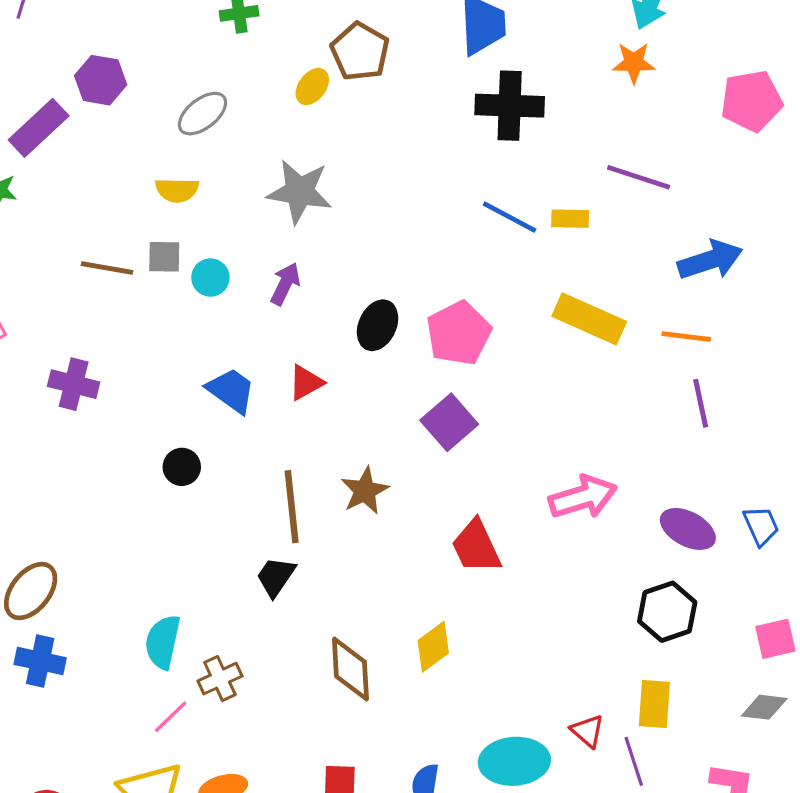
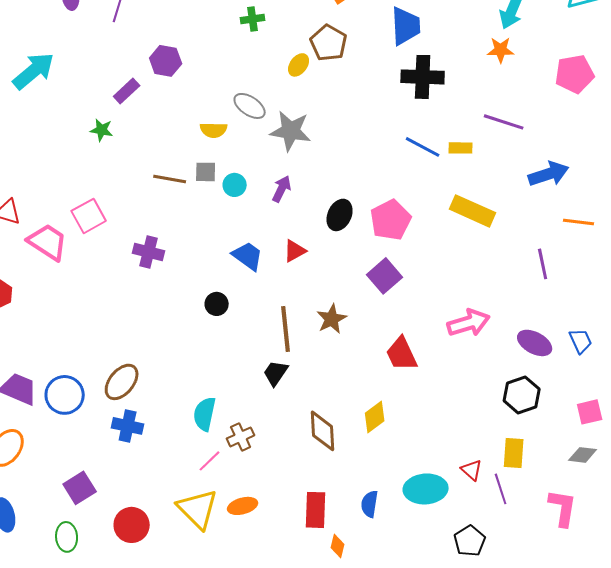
gray ellipse: (202, 114) -> (250, 106), moved, turned 72
purple rectangle: (39, 128) -> (127, 91), size x0.7
orange line: (686, 336) -> (579, 222), moved

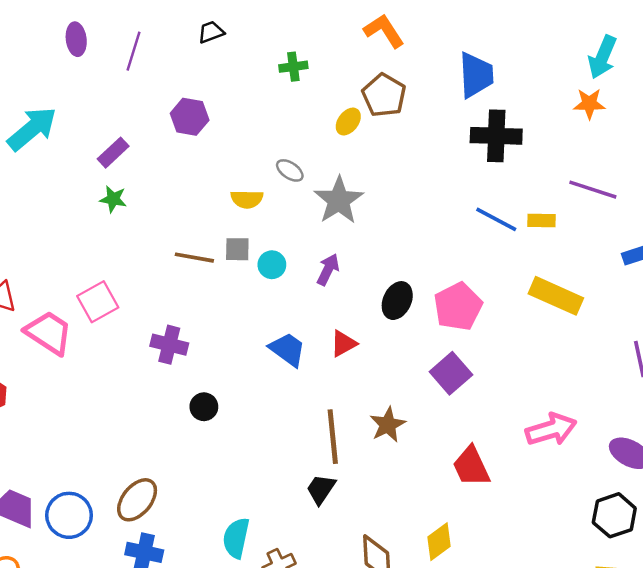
purple rectangle: (127, 91) -> (113, 153), moved
gray ellipse: (250, 106) -> (290, 170), size x0.7
gray star: (291, 131) -> (339, 200), turned 30
black circle: (217, 304) -> (204, 407), moved

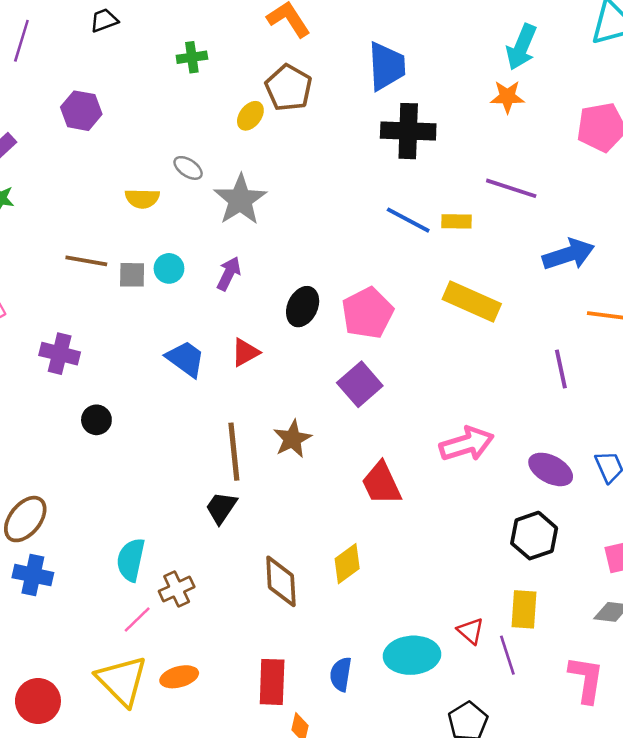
gray square: (237, 249) -> (132, 275), moved

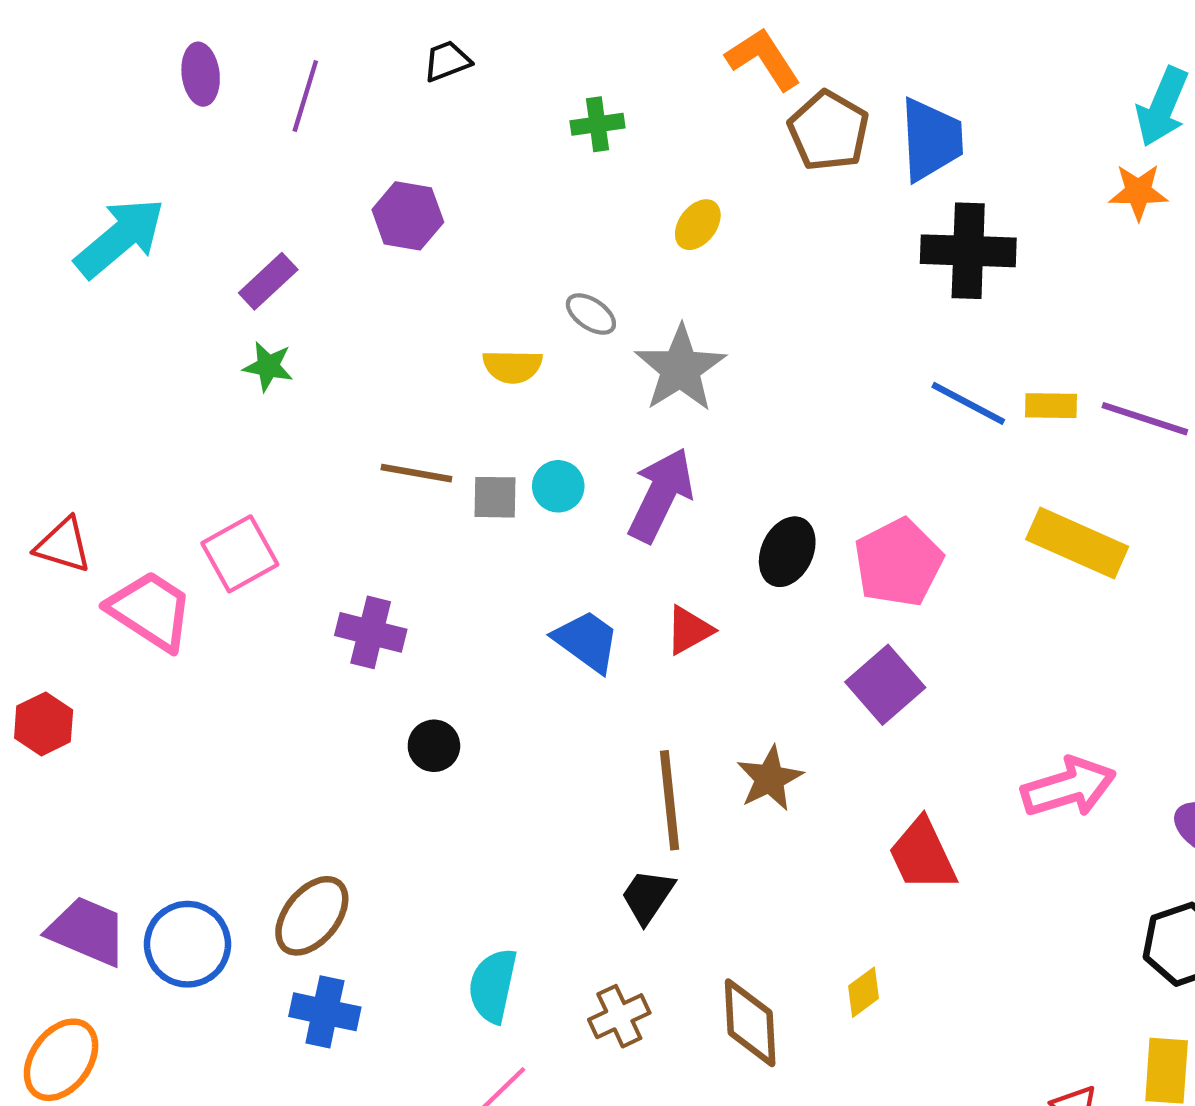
brown pentagon: (289, 88) -> (829, 131), moved
purple line: (511, 188) -> (1145, 419), moved
purple arrow: (229, 274) -> (661, 495), size x1.6
yellow diamond: (347, 564) -> (864, 992), size x0.7
brown cross: (177, 589) -> (619, 1016), moved

